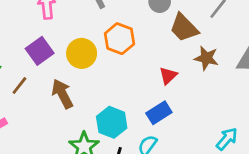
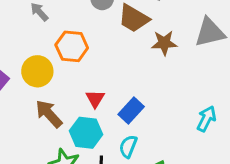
red triangle: (168, 76) -> (95, 99), moved
brown arrow: (62, 94) -> (49, 114), moved

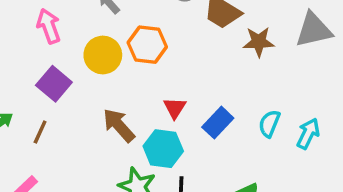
yellow circle: (37, 71) -> (103, 55), moved
cyan semicircle: (128, 146) -> (269, 124), moved

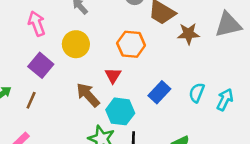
orange hexagon: (147, 45) -> (131, 44), moved
red triangle: (175, 108) -> (113, 75), moved

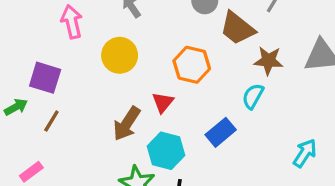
purple square: (41, 65) -> (45, 78), moved, turned -30
cyan semicircle: (197, 93) -> (253, 96), moved
brown arrow: (88, 95) -> (127, 124), turned -112

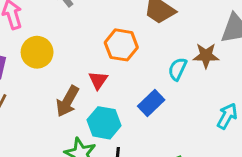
yellow circle: (120, 55) -> (37, 52), moved
brown star: (268, 61) -> (206, 56), moved

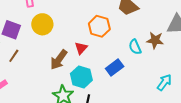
cyan semicircle: (177, 69) -> (135, 47), turned -56

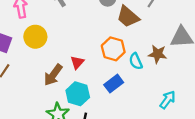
orange hexagon: (99, 26) -> (113, 49), moved

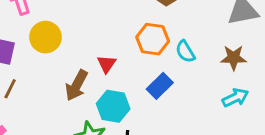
brown star: (158, 54) -> (234, 58), moved
cyan arrow: (168, 100) -> (235, 98), turned 36

